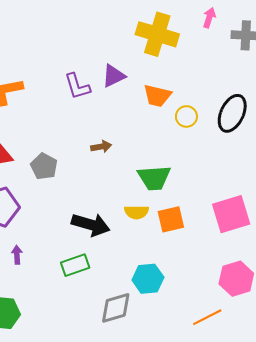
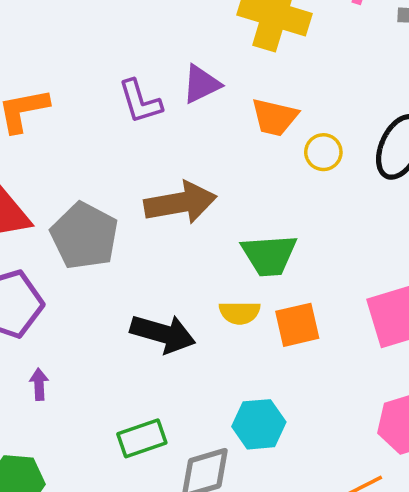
brown arrow: (101, 147) -> (180, 203), size x2.0
gray pentagon: (44, 166) -> (84, 236), size x1.5
green rectangle: (75, 265) -> (142, 438), moved

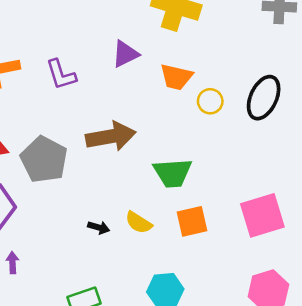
purple L-shape: (140, 102) -> (61, 75), moved
yellow semicircle: (240, 313) -> (139, 223), moved, turned 32
black arrow: (163, 334) -> (99, 227), size x0.5

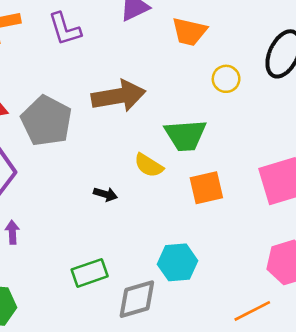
yellow circle: (210, 101) -> (226, 79), moved
yellow semicircle: (139, 223) -> (149, 165), moved

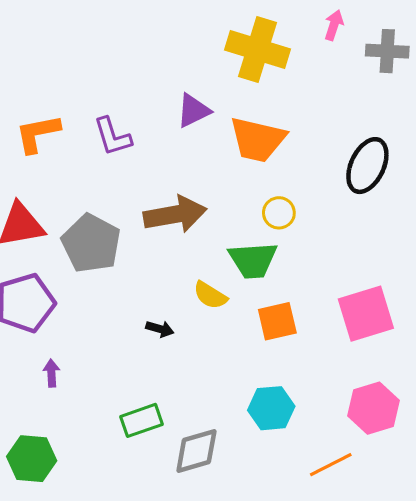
orange trapezoid: (189, 32) -> (258, 140), size x1.4
yellow circle: (226, 79) -> (279, 213), moved
cyan hexagon: (178, 262) -> (271, 408), moved

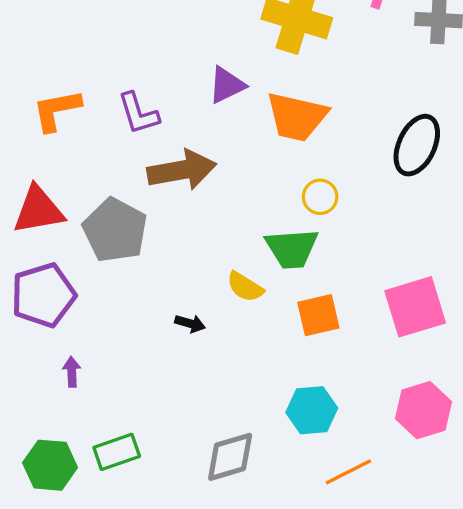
brown arrow: (175, 214) -> (182, 170), moved
green rectangle: (142, 420) -> (117, 452), moved
orange line: (331, 465) -> (348, 472), moved

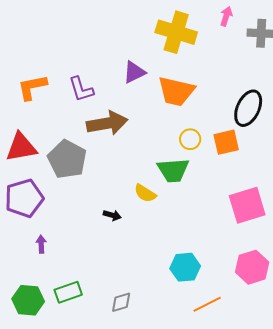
orange square: (318, 315) -> (226, 142), moved
gray diamond: (230, 457) -> (121, 302), moved, size x0.7

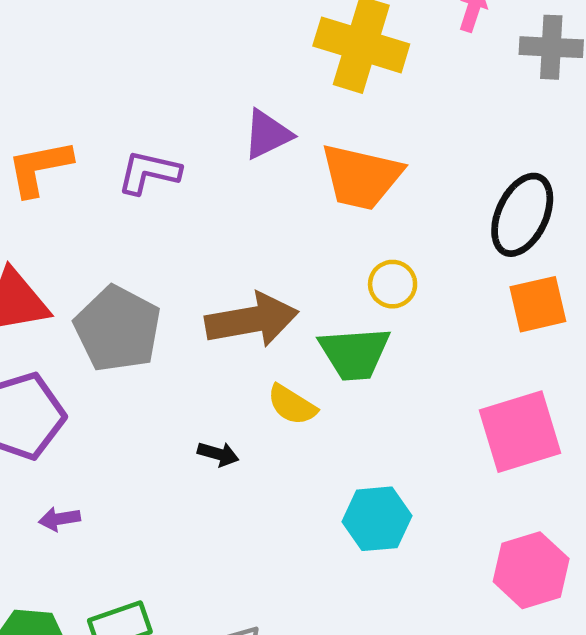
purple L-shape: (81, 89) -> (149, 172), turned 120
brown arrow: (107, 123) -> (252, 320), moved
orange square: (226, 142) -> (538, 304), moved
purple arrow: (41, 244) -> (59, 519), turned -96
cyan hexagon: (185, 267) -> (377, 519), moved

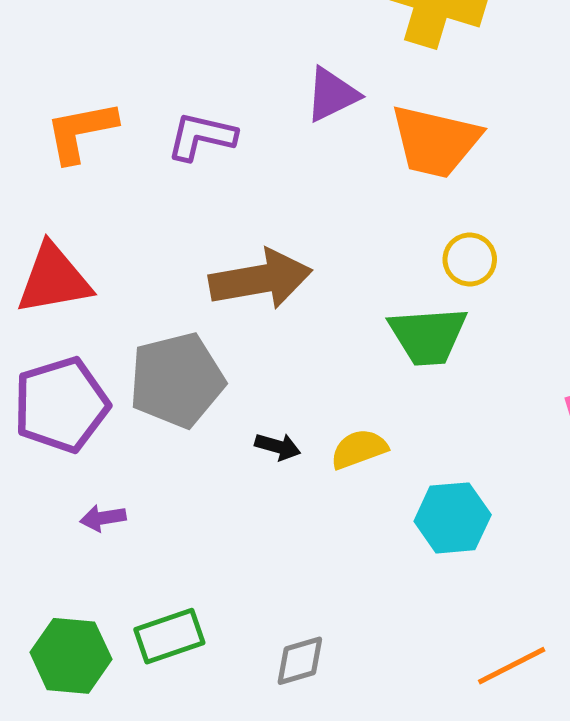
brown arrow: (252, 320) -> (261, 279), moved
gray pentagon: (118, 329) -> (177, 380), moved, turned 30
yellow semicircle: (292, 405) -> (359, 449), moved, turned 128

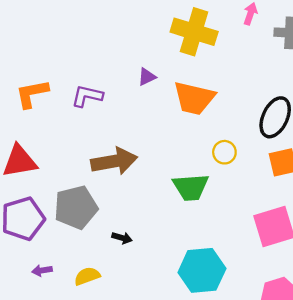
purple triangle: (332, 95) -> (147, 77), size x0.7
yellow circle: (470, 259) -> (224, 152), moved
yellow semicircle: (359, 449) -> (87, 276), moved
cyan hexagon: (453, 518) -> (202, 270), size x1.4

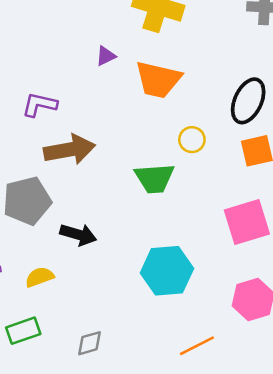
purple L-shape: (87, 96) -> (40, 105), moved
black arrow: (122, 238) -> (78, 235), size x1.6

